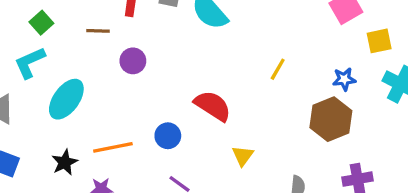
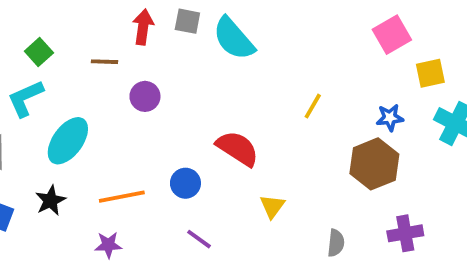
black star: (65, 162) -> (51, 201), moved

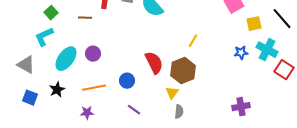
purple circle: (145, 96) -> (93, 54), moved
blue star: (390, 118) -> (241, 53), moved
red semicircle: (238, 148) -> (154, 63), turned 30
brown hexagon: (374, 164) -> (183, 71), moved
gray semicircle: (336, 243) -> (179, 112), moved

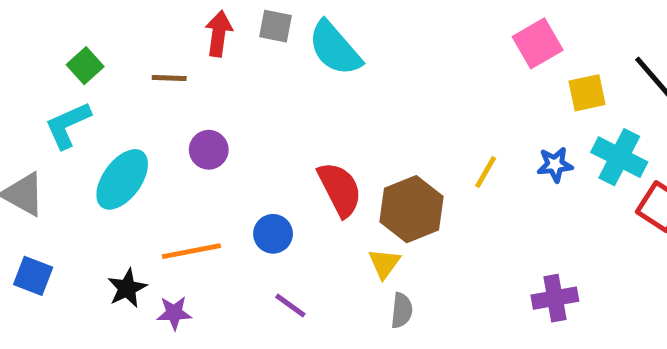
yellow line: (193, 41) -> (486, 172), moved
purple circle: (93, 54) -> (209, 150), moved
black star: (57, 90) -> (127, 288), moved

